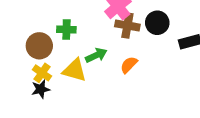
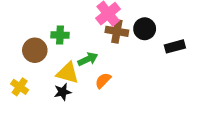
orange semicircle: (129, 65) -> (103, 81), moved
yellow cross: (42, 73) -> (20, 87), moved
black star: (41, 89) -> (63, 92), moved

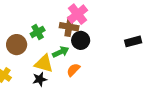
black circle: (145, 29) -> (81, 40), moved
brown cross: (117, 31) -> (69, 27), moved
green cross: (60, 35) -> (38, 32), turned -32

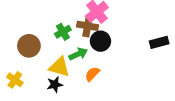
green cross: (38, 32) -> (63, 32), moved

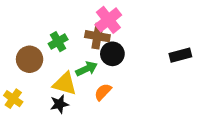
green cross: (63, 32) -> (58, 42), moved

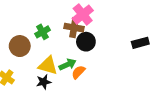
green arrow: (87, 69) -> (68, 64), moved

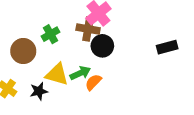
black star: (44, 82) -> (39, 91), moved

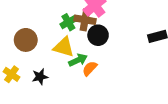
green cross: (50, 34) -> (68, 22), moved
yellow triangle: (57, 74) -> (64, 47), moved

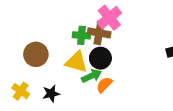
green cross: (68, 22) -> (81, 35), turned 35
black circle: (98, 35) -> (100, 58), moved

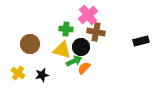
brown cross: (99, 33) -> (96, 32), moved

